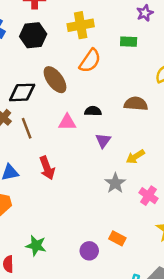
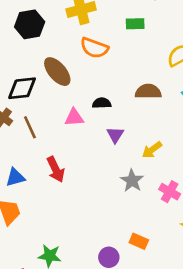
orange semicircle: (90, 61) -> (94, 48), turned 80

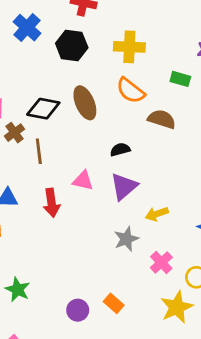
brown semicircle: (148, 91) -> (162, 119), moved
black semicircle: (102, 103) -> (120, 150), turned -30
pink triangle: (74, 117) -> (83, 181), moved
purple triangle: (115, 135) -> (124, 186), size x1.5

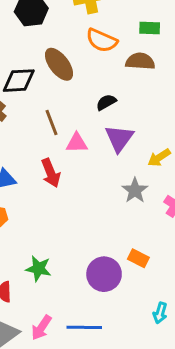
green rectangle: (180, 79) -> (150, 28), moved
brown line: (39, 151) -> (51, 123), moved
purple circle: (78, 310) -> (104, 274), size x1.5

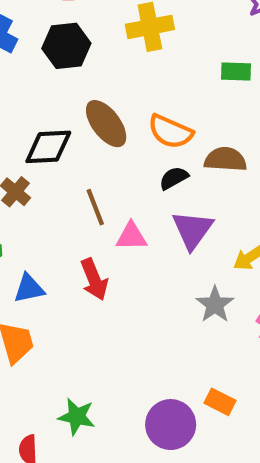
orange semicircle: (102, 40) -> (170, 132), moved
brown semicircle: (140, 61) -> (225, 159), moved

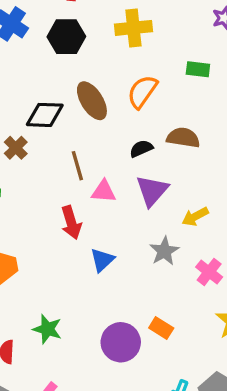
orange semicircle: (170, 132) -> (142, 92), moved, turned 96
blue triangle: (29, 288) -> (102, 260), moved, turned -36

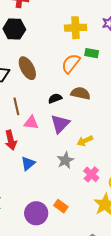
yellow cross: (133, 28) -> (76, 28), moved
orange semicircle: (142, 92) -> (71, 63), moved

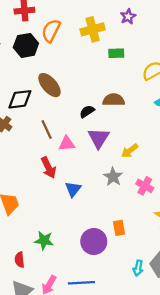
orange semicircle: (71, 63) -> (51, 31), moved
orange rectangle: (61, 206) -> (119, 228), turned 56

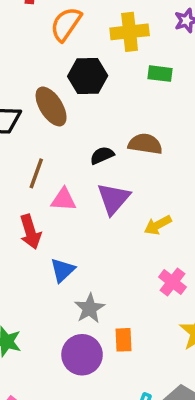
black hexagon: (26, 45) -> (88, 76), moved
brown line: (47, 129) -> (36, 173), turned 36
gray star: (113, 177) -> (90, 308), moved

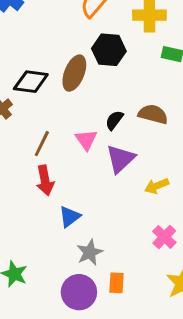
brown ellipse: (51, 106) -> (74, 73), turned 48
black semicircle: (102, 155) -> (114, 120), turned -35
brown line: (36, 173) -> (42, 144), moved
pink triangle: (64, 200) -> (86, 140), moved, turned 45

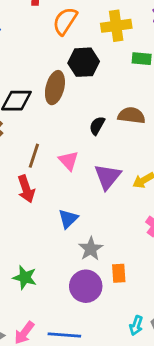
pink triangle: (86, 140) -> (69, 161), moved
purple triangle: (120, 159) -> (108, 177), moved
red arrow: (45, 180) -> (26, 189), moved

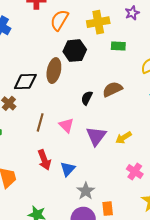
brown semicircle: (131, 115) -> (112, 89), turned -30
red arrow: (26, 189) -> (44, 160), moved

